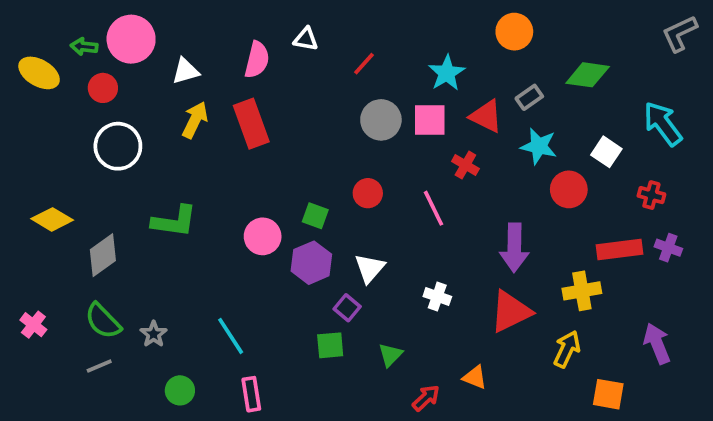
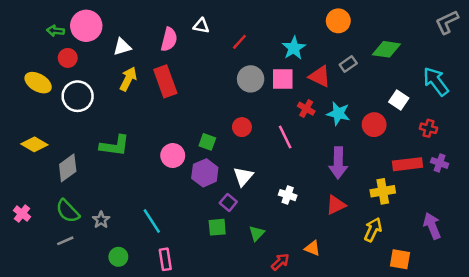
yellow ellipse: (39, 73) -> (38, 83), moved
cyan star: (539, 146) -> (338, 114), moved
red triangle: (511, 312) -> (336, 205), size x0.7

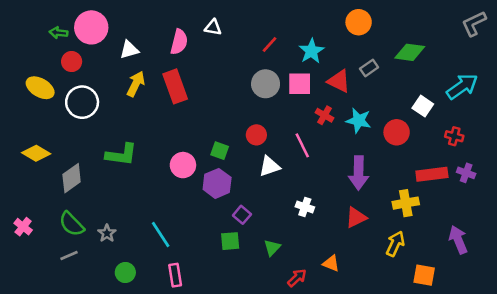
red line: (239, 42) -> (269, 44), moved
cyan arrow: (436, 81) -> (462, 86), turned 92
white triangle: (243, 177) -> (269, 166), moved, turned 30

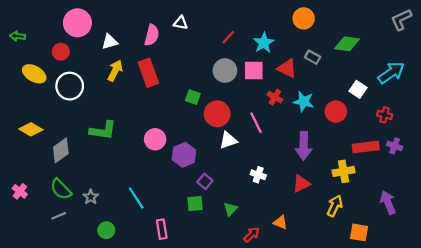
green arrow: (58, 33) -> (18, 36), moved
gray rectangle: (369, 68) -> (313, 57), turned 64
red circle: (256, 135) -> (217, 114), size x1.5
green square: (220, 151) -> (193, 97), moved
pink rectangle: (175, 275) -> (162, 229), moved

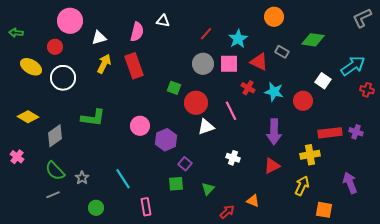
red cross: (385, 115) -> (367, 90), moved
pink cross: (20, 191) -> (17, 157), moved

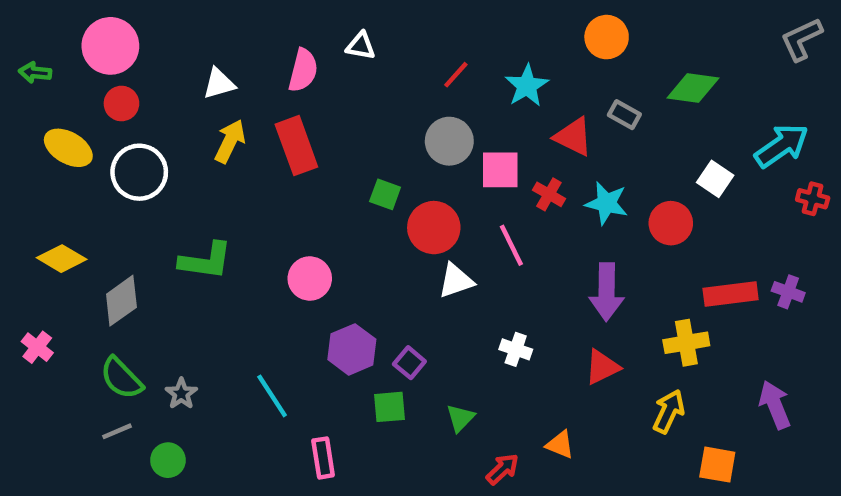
pink circle: (70, 21) -> (110, 46), moved
pink square: (229, 64) -> (500, 170), moved
purple hexagon: (166, 140) -> (352, 349), moved
green circle: (96, 208) -> (168, 460), moved

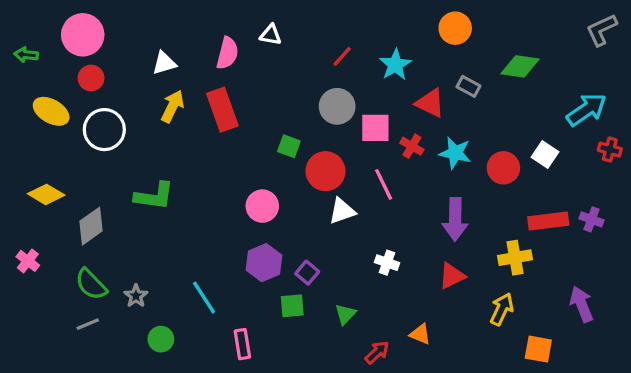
white square: (715, 179) -> (545, 155), moved
pink circle: (310, 279) -> (262, 206), moved
green circle: (168, 460) -> (161, 339), moved

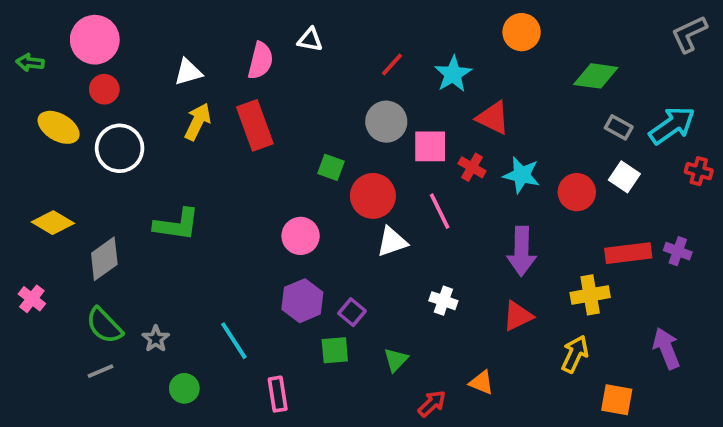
gray rectangle: (468, 86) -> (619, 127), moved

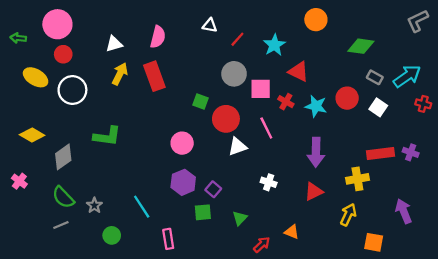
white triangle: (310, 40) -> (210, 25), moved
red circle: (577, 192) -> (347, 98), moved

